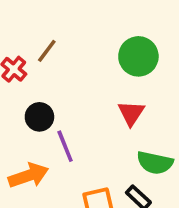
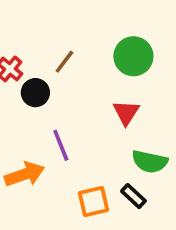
brown line: (47, 51) -> (64, 62), moved
black circle: (39, 117) -> (35, 93), moved

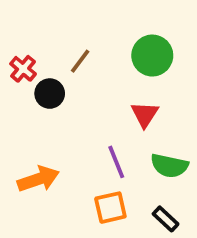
purple line: (61, 145) -> (116, 162), moved
black rectangle: (133, 196) -> (166, 219), moved

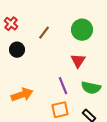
red cross: (23, 69) -> (11, 24), moved
black circle: (50, 94) -> (17, 50), moved

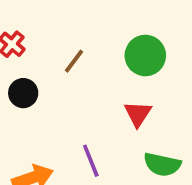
purple line: (63, 86) -> (91, 161), moved

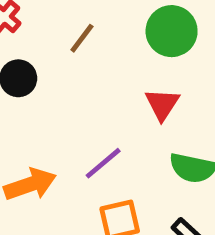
purple line: (91, 161) -> (103, 163), turned 72

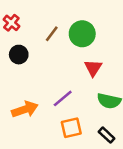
green circle: (172, 31) -> (82, 34), moved

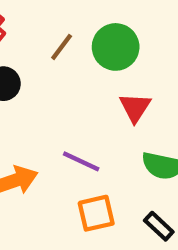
purple line: (63, 98) -> (81, 161), turned 65

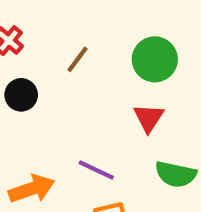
green circle: (116, 47) -> (155, 59), moved

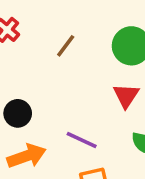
black circle: (21, 95) -> (18, 113), moved

